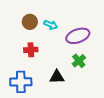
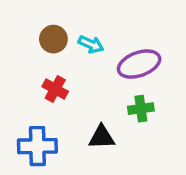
red cross: (31, 50) -> (55, 89), turned 32
green cross: (79, 61) -> (141, 109), turned 32

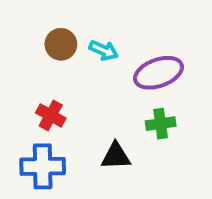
red cross: (55, 89) -> (51, 115), moved

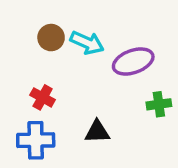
cyan arrow: (104, 50) -> (87, 43), size x1.4
green cross: (161, 124) -> (159, 104), moved

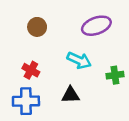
cyan arrow: (87, 43) -> (79, 60), moved
purple ellipse: (133, 62) -> (96, 26), moved

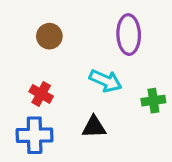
purple ellipse: (96, 26) -> (129, 35), turned -72

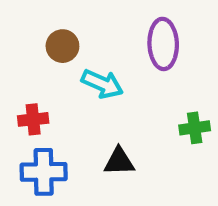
cyan arrow: (106, 81) -> (102, 84), moved
red cross: (41, 94) -> (33, 119), moved, turned -35

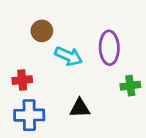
purple ellipse: (163, 44) -> (109, 48), moved

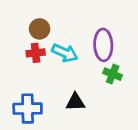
red cross: (22, 80) -> (36, 53), moved
green cross: (130, 86) -> (113, 74), moved, turned 30

